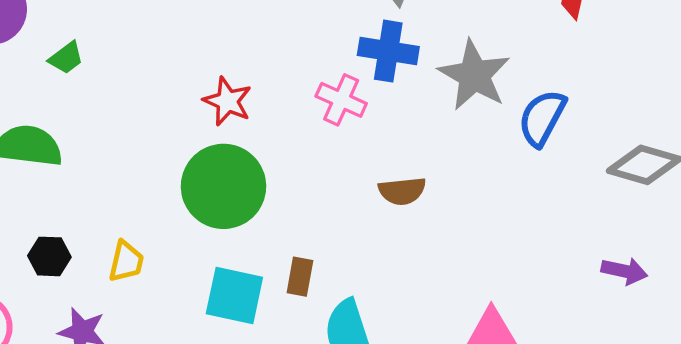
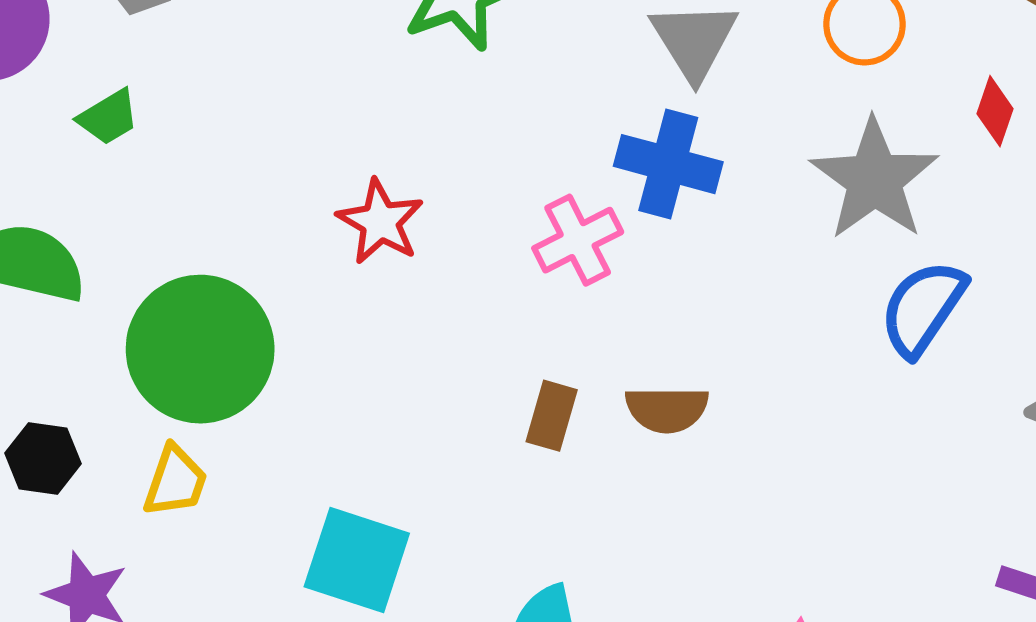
gray star: (474, 75) -> (874, 179), moved
pink cross: (341, 100) -> (578, 240), turned 33
green circle: (223, 186) -> (200, 349), moved
brown rectangle: (300, 277) -> (552, 416), moved

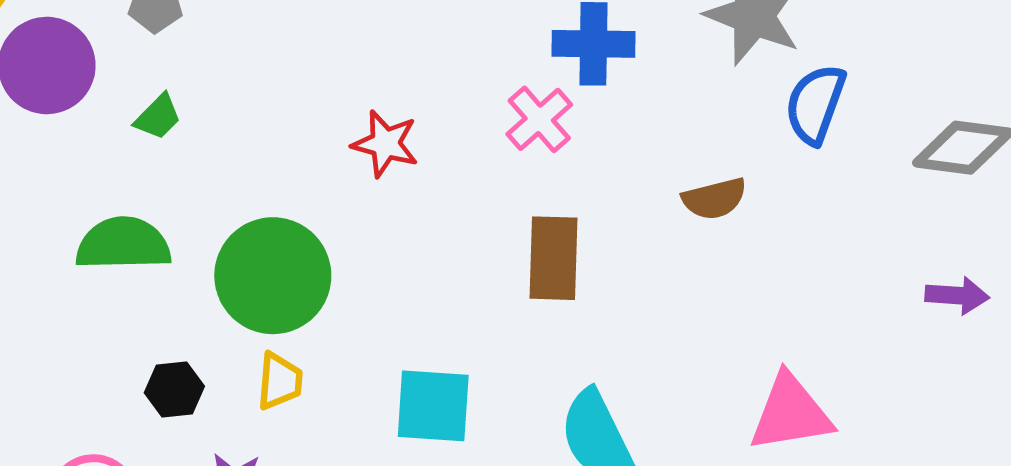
brown semicircle: (667, 409) -> (714, 199), moved
brown rectangle: (552, 416) -> (554, 258), size x1.6

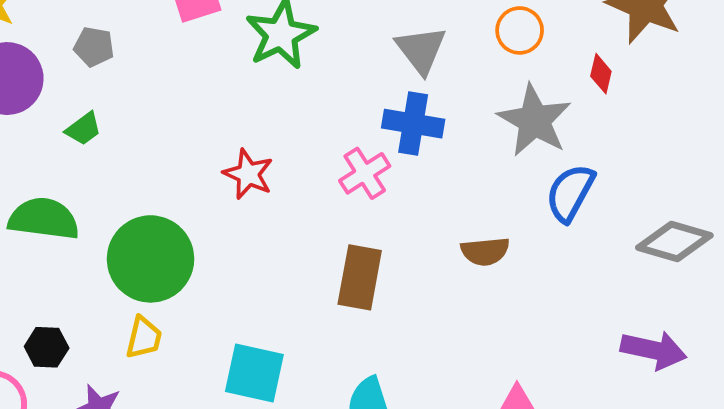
purple arrow: (957, 295) -> (654, 350), size x1.4
black hexagon: (174, 389) -> (47, 347), moved

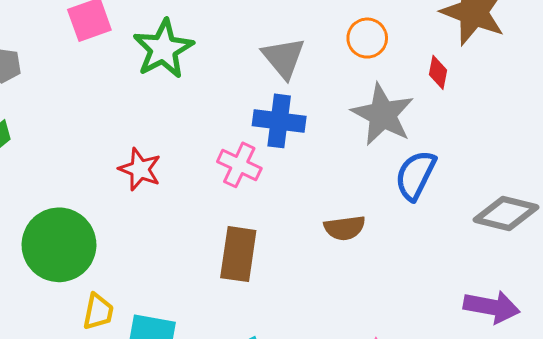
pink cross: (365, 173) -> (239, 165), turned -30
yellow trapezoid: (144, 338) -> (98, 312), moved

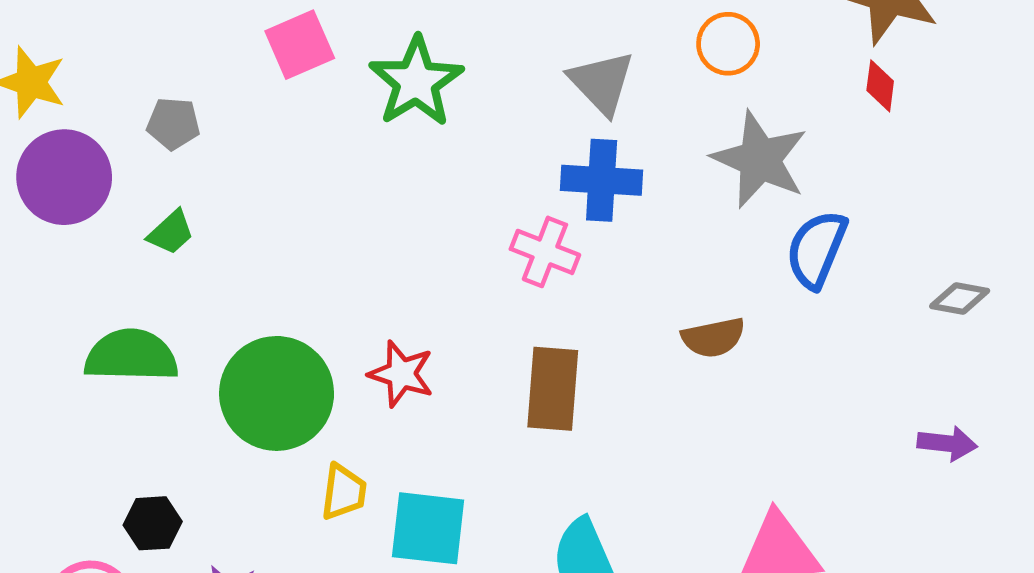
red diamond: (438, 72) -> (880, 86), moved
red star: (140, 169) -> (401, 374), moved
gray diamond: (506, 213) -> (960, 299), size x0.6
purple arrow: (492, 307) -> (947, 443), size x0.7

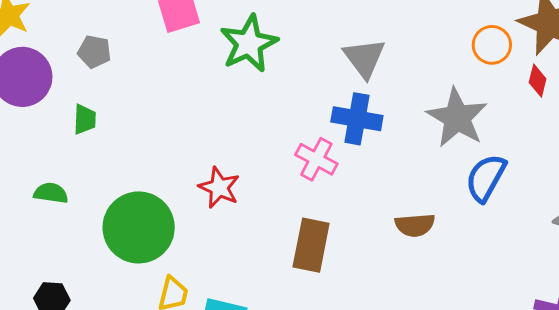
orange circle: (728, 44) -> (492, 45), moved
green trapezoid: (171, 232) -> (85, 119), turned -52
green semicircle: (131, 356) -> (51, 193), size x0.6
red star: (401, 374) -> (219, 188), moved

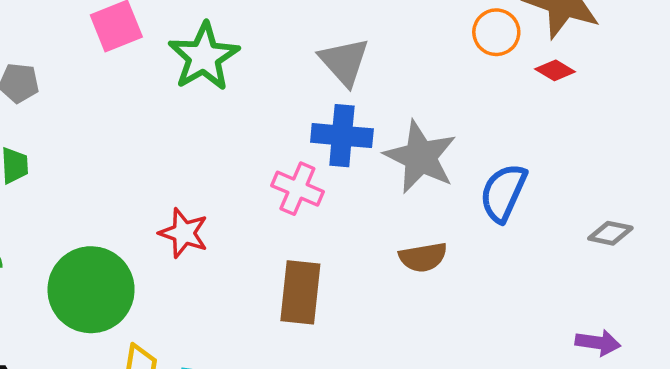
red diamond: (538, 81) -> (555, 70), turned -68
gray star: (457, 118) -> (420, 157), moved

